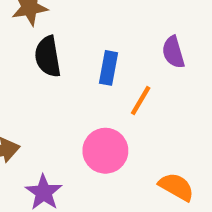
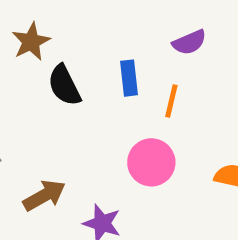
purple semicircle: (173, 52) -> (189, 42), turned -80

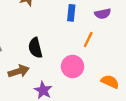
blue rectangle: (129, 78) -> (71, 13), moved
black semicircle: (64, 85) -> (35, 48), moved

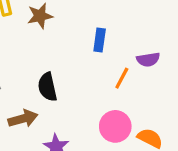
purple semicircle: (103, 14) -> (148, 60), moved
pink circle: (73, 66) -> (115, 126), moved

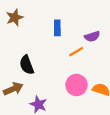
orange line: (122, 78) -> (76, 52), turned 40

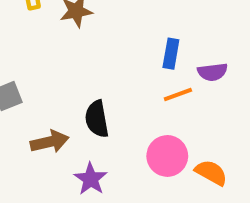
blue rectangle: (57, 28) -> (171, 54), moved
black semicircle: (27, 65) -> (97, 119), moved

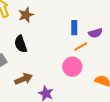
black semicircle: (97, 119) -> (21, 44), moved
pink circle: (167, 156) -> (72, 67), moved

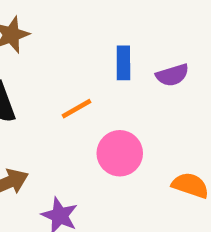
orange line: (81, 46) -> (77, 109), moved

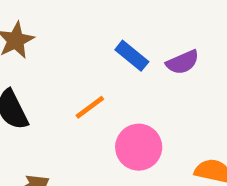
blue rectangle: (123, 63) -> (132, 56), turned -44

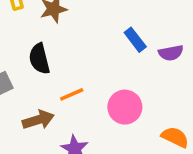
orange line: (90, 107) -> (72, 94), moved

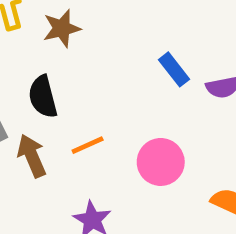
brown arrow: (38, 120) -> (32, 156), moved, turned -96

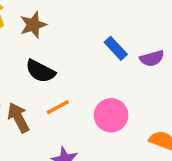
black semicircle: (43, 97) -> (40, 71), moved, turned -44

